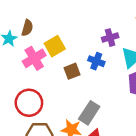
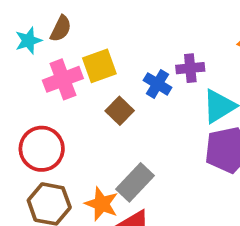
blue cross: (96, 61) -> (157, 84), moved
brown square: (72, 71) -> (120, 111), turned -35

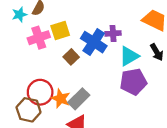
blue cross: (157, 84) -> (94, 42), size x1.6
red circle: (42, 149) -> (40, 92), moved
orange star: (102, 204) -> (61, 99), moved

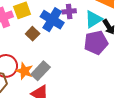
cyan triangle: (129, 56) -> (93, 19), moved
purple pentagon: (133, 82) -> (96, 43), moved

